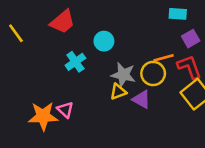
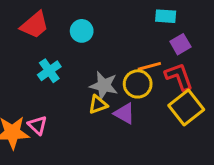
cyan circle: (104, 41) -> (82, 31), moved

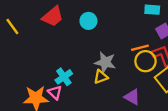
cyan cross: (49, 71) -> (64, 77), moved
yellow circle: (138, 84) -> (146, 61), moved
purple triangle: (124, 113) -> (132, 97), moved

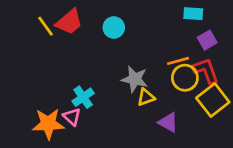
yellow line: (12, 27) -> (45, 26), moved
yellow triangle: (101, 77) -> (146, 97), moved

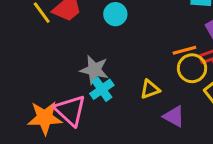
gray star: (135, 79) -> (94, 70), moved
cyan cross: (83, 97) -> (102, 89), moved
pink triangle: (72, 117) -> (70, 110), size x1.6

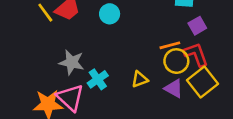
gray star: (94, 70) -> (72, 62), moved
purple triangle: (174, 116) -> (174, 89), moved

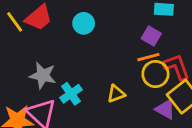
purple square: (197, 26) -> (151, 36), moved, turned -30
purple triangle: (174, 89) -> (165, 109), moved

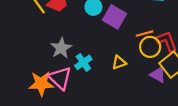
purple square: (151, 36) -> (115, 17), moved, size x1.5
gray star: (43, 75) -> (61, 48), turned 30

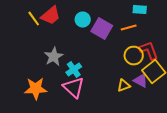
orange line: (145, 34) -> (129, 28), moved
yellow triangle: (119, 62) -> (124, 86), moved
pink triangle: (60, 78) -> (74, 88), moved

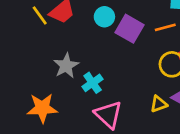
pink triangle: (74, 88) -> (108, 115), moved

